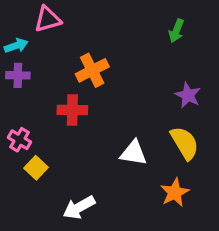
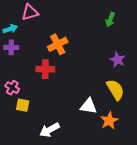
white triangle: (133, 153) -> (89, 106), moved
yellow square: (36, 168) -> (23, 105), turned -32

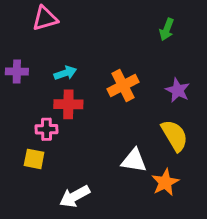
cyan arrow: (10, 29) -> (65, 73), moved
orange cross: (58, 44) -> (123, 86), moved
pink cross: (12, 88) -> (47, 129), moved, turned -32

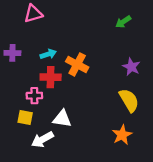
green arrow: (167, 29) -> (123, 22), turned 35
orange cross: (123, 86) -> (77, 64), moved, turned -35
white triangle: (134, 160) -> (62, 119), moved
white arrow: (75, 196) -> (42, 139), moved

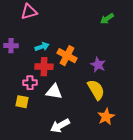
purple star: (131, 67) -> (98, 65), moved
yellow semicircle: (129, 100) -> (96, 90), moved
white triangle: (62, 119) -> (54, 92), moved
white arrow: (42, 139) -> (60, 126), moved

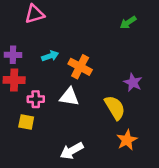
purple star: (98, 65) -> (133, 82), moved
red cross: (44, 67) -> (14, 80), moved
white triangle: (54, 92) -> (69, 97), moved

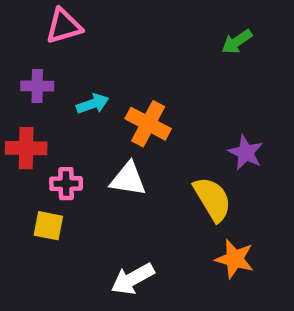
purple cross: (13, 55) -> (37, 86), moved
orange star: (127, 140) -> (235, 259), turned -30

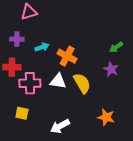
green arrow: (237, 42) -> (116, 47), moved
pink cross: (66, 184) -> (30, 83), size x1.5
yellow semicircle: (212, 199) -> (82, 83), moved
yellow square: (48, 226) -> (22, 113), moved

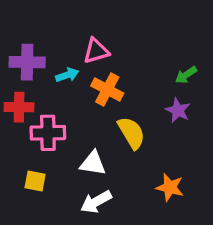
pink triangle: (29, 12) -> (96, 51), moved
purple cross: (17, 39) -> (27, 62), size x1.5
white triangle: (58, 81) -> (93, 163), moved

